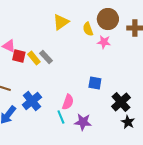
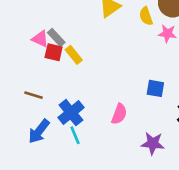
gray rectangle: (46, 57) -> (56, 38), moved
cyan line: (61, 117) -> (75, 135), moved
purple star: (83, 122) -> (153, 143), moved

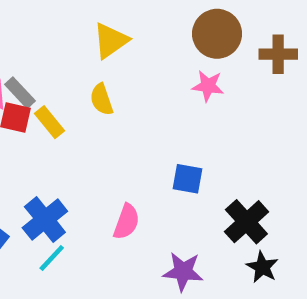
yellow semicircle: (146, 16) -> (102, 99), moved
cyan line: (75, 135) -> (52, 258), turned 66

